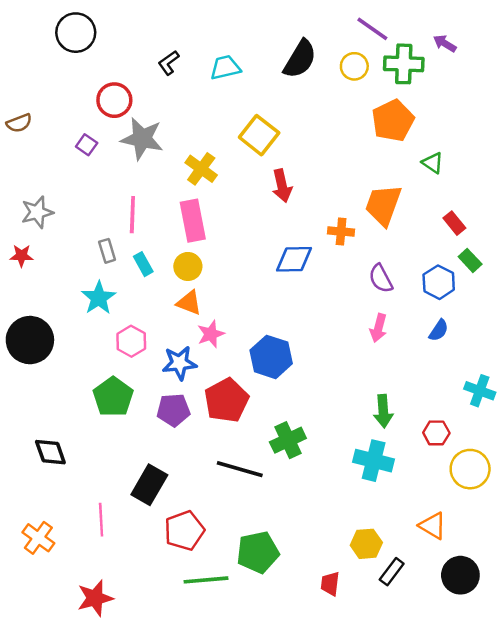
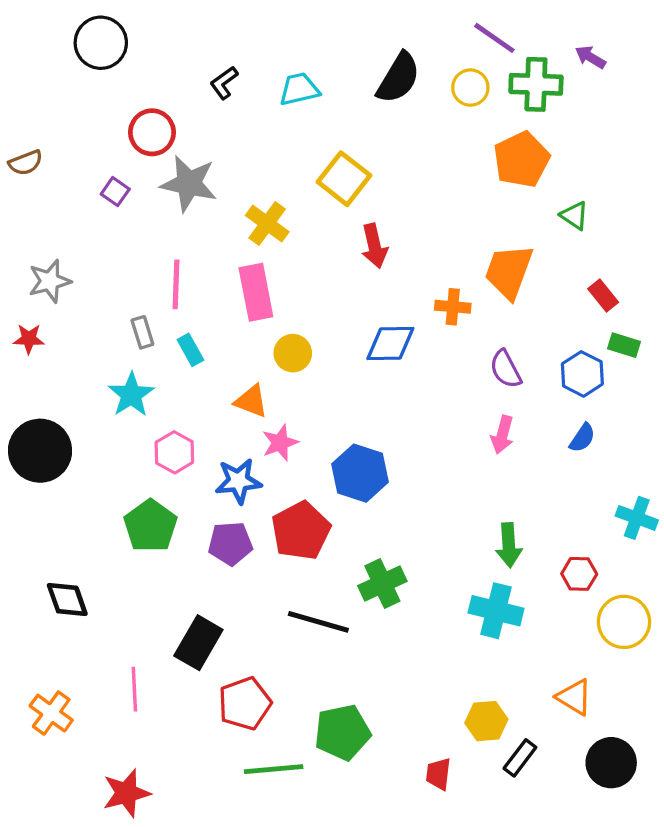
green rectangle: (470, 260) -> (624, 345), turned -30
yellow circle: (188, 266) -> (293, 353), moved

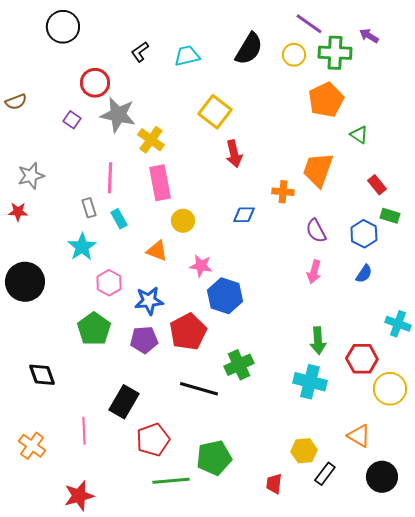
yellow cross: (267, 224) -> (151, 140), moved
blue diamond: (390, 344) -> (244, 215), size x0.7
pink star: (280, 443) -> (201, 266), moved, turned 30
red hexagon: (579, 574) -> (362, 359), size x1.4

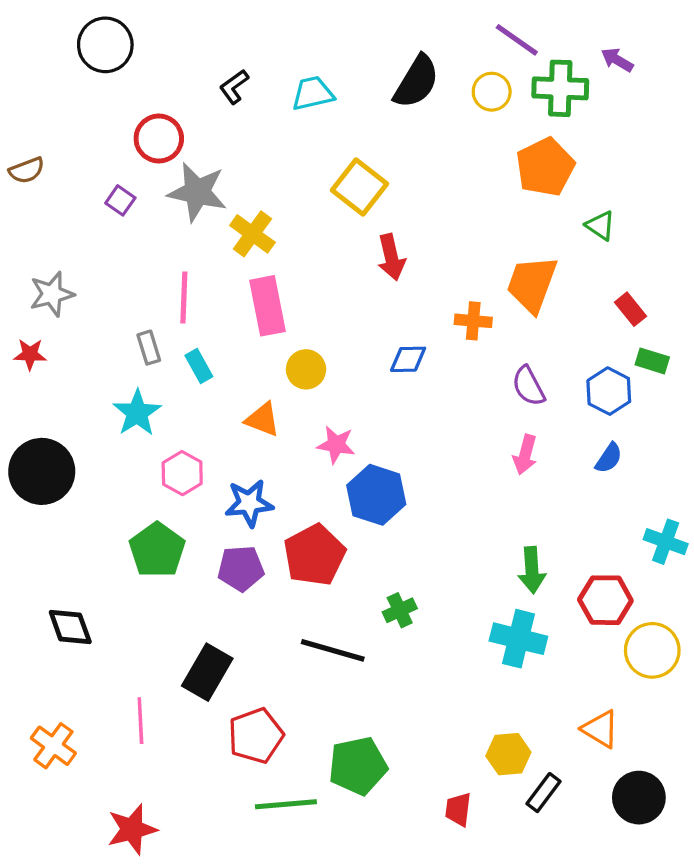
green cross: (239, 365) -> (400, 610), size x0.7

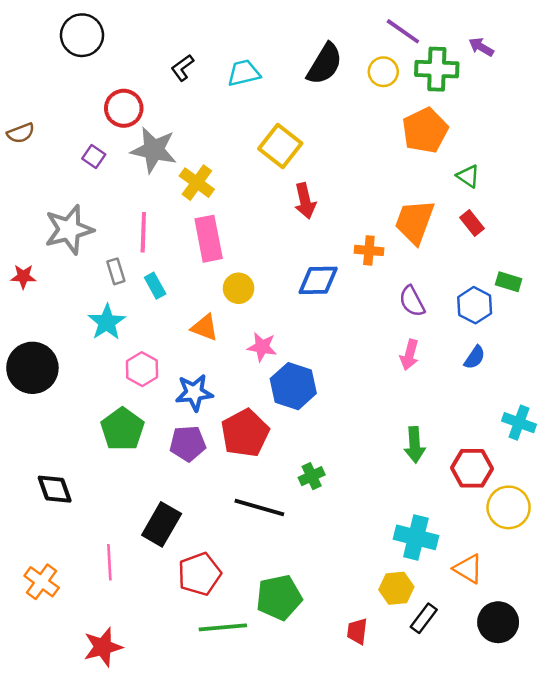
gray star: (52, 294) -> (69, 230), moved, size x1.4
red rectangle: (631, 309) -> (472, 223), moved
blue diamond: (408, 359) -> (318, 280), size x1.4
cyan cross: (518, 639) -> (416, 537), moved

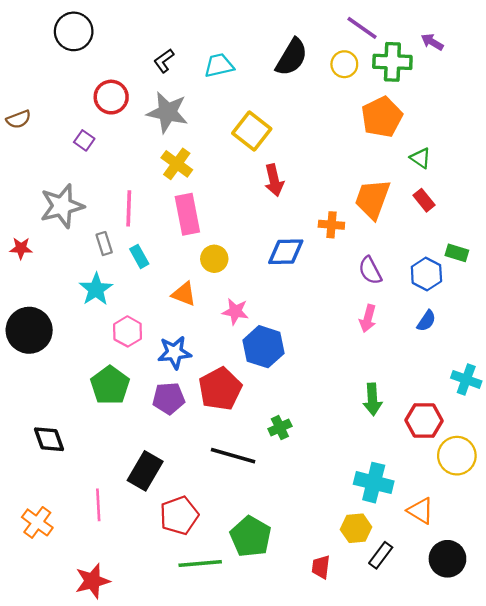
gray star: (154, 150) -> (167, 112), moved
green pentagon: (279, 597) -> (251, 537), turned -30

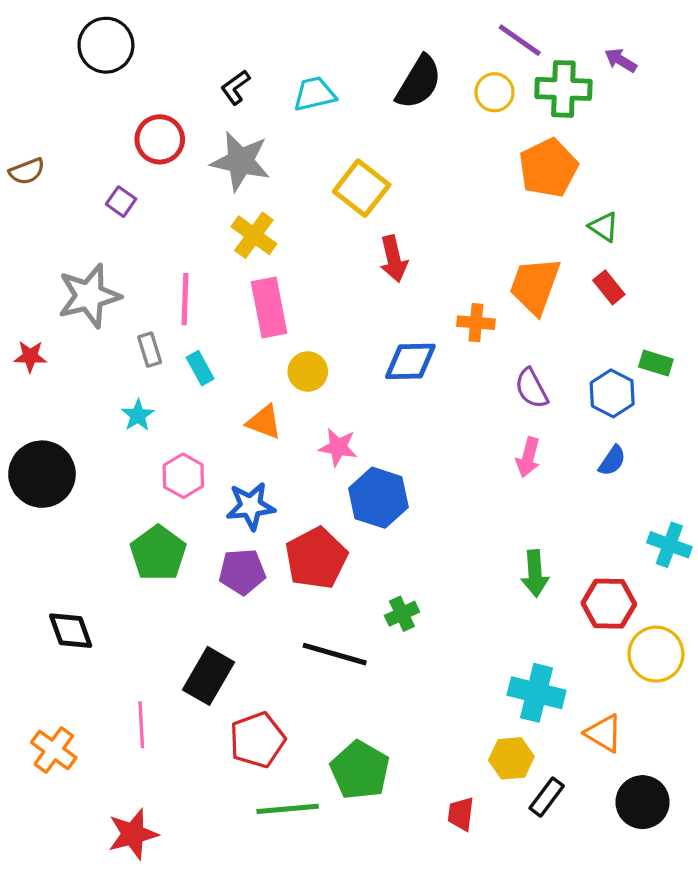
cyan star: (96, 289) -> (138, 415), size x0.7

